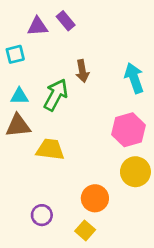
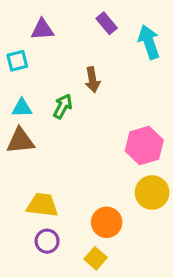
purple rectangle: (66, 21) -> (107, 23), moved
cyan arrow: (134, 78) -> (149, 42), moved
green arrow: (56, 95) -> (63, 106), size x0.7
yellow trapezoid: (50, 149) -> (42, 205), moved

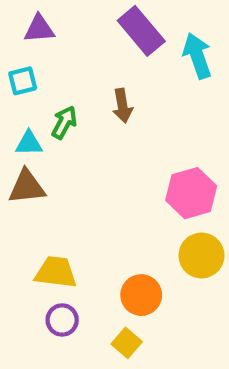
purple rectangle: (107, 23) -> (141, 31), size x1.6
purple triangle: (42, 29) -> (39, 29), moved
green arrow: (63, 106) -> (64, 122), moved

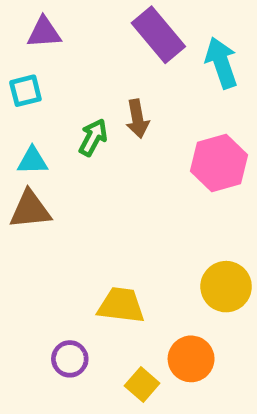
green arrow: (64, 122) -> (93, 137), moved
pink hexagon: (191, 193) -> (219, 163), moved
yellow trapezoid: (56, 272) -> (121, 305), moved
orange circle: (141, 295) -> (191, 359), moved

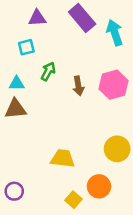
purple triangle: (44, 32) -> (37, 18), moved
cyan square: (25, 91) -> (26, 47), moved
brown arrow: (137, 119) -> (78, 86), moved
purple circle: (70, 359) -> (14, 191), moved

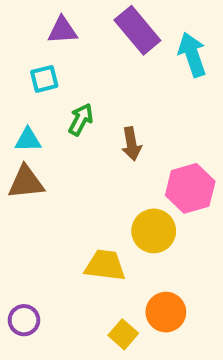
pink hexagon: (113, 85) -> (190, 188), moved
yellow circle: (117, 149) -> (154, 231), moved

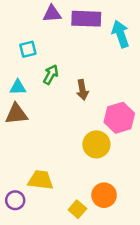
purple triangle: (62, 30) -> (52, 14), moved
purple rectangle: (137, 30) -> (86, 19), turned -48
yellow trapezoid: (105, 265) -> (41, 180), moved

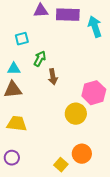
brown arrow: (82, 90) -> (53, 77), moved
yellow trapezoid: (41, 180) -> (17, 124), moved

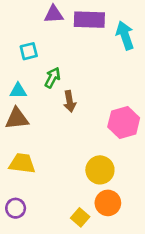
yellow circle: (76, 114) -> (100, 170), moved

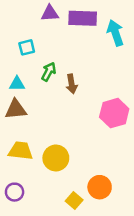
brown arrow: (70, 101) -> (72, 84), moved
yellow circle: (100, 170) -> (56, 158), moved

